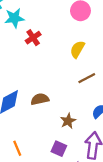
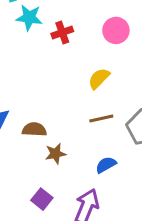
red cross: (33, 38) -> (62, 33), moved
brown star: (68, 121) -> (55, 154), moved

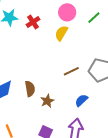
yellow semicircle: (99, 79) -> (61, 33), moved
brown semicircle: (34, 129) -> (30, 89), turned 91

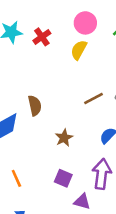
brown semicircle: (30, 89) -> (35, 106), moved

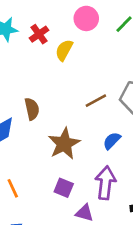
yellow semicircle: (79, 50) -> (64, 50), moved
brown star: (64, 138) -> (64, 144), size x1.6

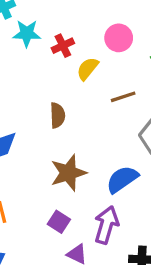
brown line: (96, 101) -> (123, 97), moved
brown semicircle: (32, 109) -> (57, 115), moved
blue semicircle: (112, 141) -> (122, 179), size x1.5

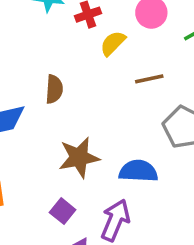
brown semicircle: (57, 115) -> (54, 89), moved
blue semicircle: (122, 179) -> (138, 171), turned 32

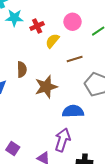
brown star: (79, 157) -> (46, 87), moved
purple square: (63, 211) -> (13, 148), moved

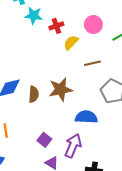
brown semicircle: (22, 69) -> (34, 94), moved
purple square: (13, 148) -> (44, 140), moved

